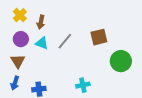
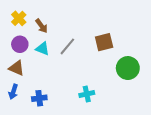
brown arrow: (41, 22) -> (41, 26), turned -48
brown triangle: (18, 61) -> (17, 68), turned -35

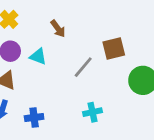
brown arrow: (41, 26) -> (58, 29), moved
gray line: (67, 46) -> (83, 67), moved

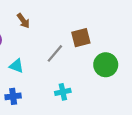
brown arrow: (58, 29) -> (23, 21), moved
cyan triangle: (38, 56) -> (16, 66), moved

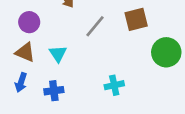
gray line: (55, 53) -> (95, 26), moved
cyan triangle: (16, 66) -> (58, 54), turned 35

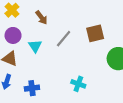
cyan triangle: (58, 54) -> (35, 46), moved
cyan cross: (114, 85) -> (78, 84), turned 32

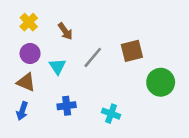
blue cross: (32, 88) -> (67, 106), moved

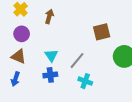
brown arrow: (65, 31) -> (49, 16), turned -128
gray line: (93, 57) -> (77, 61), moved
cyan triangle: (57, 67) -> (51, 55), moved

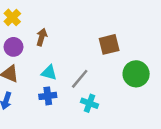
brown arrow: (49, 16) -> (42, 37), moved
cyan triangle: (51, 55) -> (49, 73), turned -40

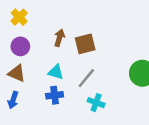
brown arrow: (42, 37) -> (59, 38), moved
brown square: (109, 44) -> (85, 44), moved

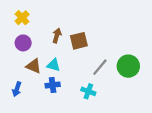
brown triangle: (17, 73) -> (34, 66), moved
gray line: (86, 78) -> (100, 67), moved

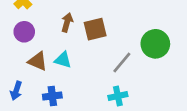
green circle: (128, 66) -> (155, 44), moved
blue cross: (53, 85) -> (52, 96), moved
cyan cross: (88, 91) -> (118, 96), moved, turned -32

